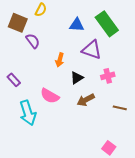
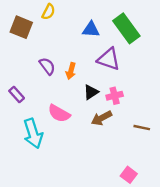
purple semicircle: (33, 41) -> (47, 66), moved
pink cross: (108, 76) -> (115, 96), moved

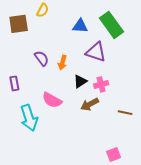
brown square: (21, 27) -> (19, 24), turned -30
purple rectangle: (17, 95) -> (14, 83), turned 32
pink square: (129, 175) -> (114, 154), turned 32

